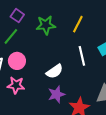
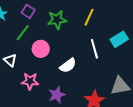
pink circle: (17, 61) -> (41, 49), moved
purple star: (56, 94) -> (57, 95), moved

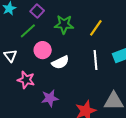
white semicircle: (68, 65) -> (60, 62), moved

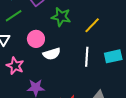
green line: (28, 31) -> (14, 16), moved

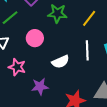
white semicircle: (52, 54) -> (60, 62), moved

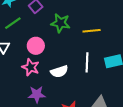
yellow line: (89, 18) -> (92, 31), turned 42
pink star: (17, 67) -> (31, 67), moved

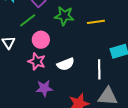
green line: (13, 23) -> (28, 20), moved
white line: (87, 62) -> (99, 69), moved

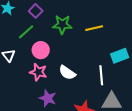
white semicircle: (66, 64) -> (67, 73), turned 60
purple star: (44, 88) -> (48, 98), turned 30

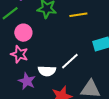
white semicircle: (67, 73) -> (47, 71), moved, turned -36
white line: (101, 75) -> (70, 61), moved, turned 48

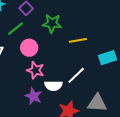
yellow line: (78, 15) -> (78, 40), moved
pink star: (19, 54) -> (35, 70), moved

